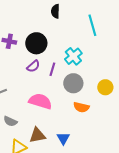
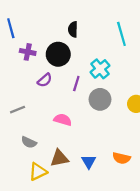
black semicircle: (55, 11) -> (73, 29), moved
purple semicircle: (33, 66) -> (45, 80), moved
pink semicircle: (40, 101) -> (63, 120), size x0.7
orange semicircle: (81, 107) -> (121, 158), moved

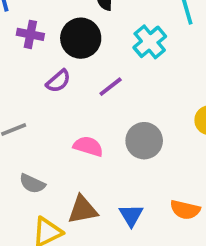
cyan cross: (100, 69) -> (150, 42), moved
purple line: (76, 84) -> (111, 87), turned 35
gray circle: (100, 99) -> (144, 141), moved

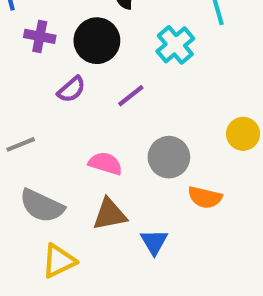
gray semicircle: (32, 184) -> (42, 206), size x1.5
brown triangle: (83, 210) -> (110, 214), moved
orange semicircle: (185, 210) -> (205, 197), moved

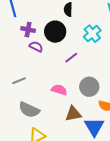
purple semicircle: (71, 89) -> (36, 47), moved, turned -112
brown triangle: (110, 214) -> (73, 114), moved
blue triangle: (154, 242) -> (94, 127), moved, size x1.5

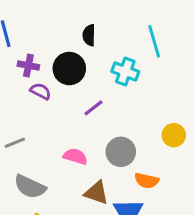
cyan cross: (92, 34) -> (125, 72), turned -30
brown triangle: (73, 114) -> (97, 193), turned 30

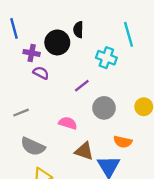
black circle: (69, 69) -> (57, 42), moved
gray circle: (121, 152) -> (104, 108), moved

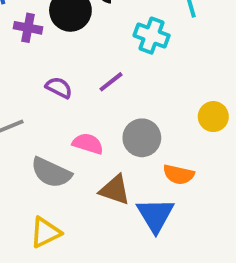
purple semicircle: (41, 73) -> (59, 88), moved
gray circle: (104, 108) -> (142, 138), moved
gray semicircle: (33, 146) -> (51, 173), moved

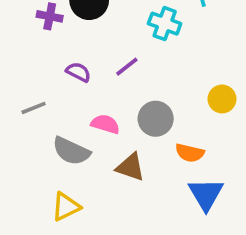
blue triangle: (155, 215) -> (206, 194), moved

